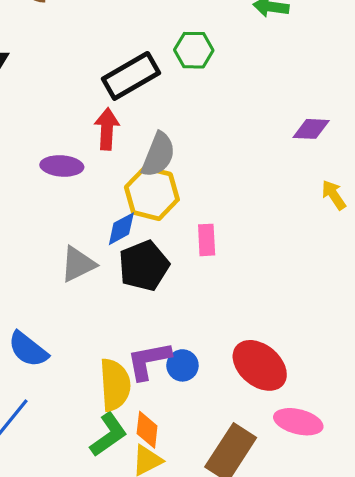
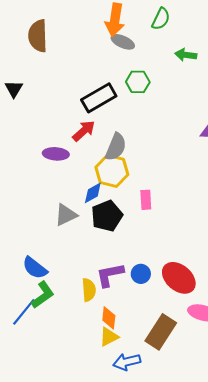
red arrow: (107, 129) -> (84, 131), turned 45
blue circle: (182, 365) -> (141, 274), moved
yellow semicircle: (115, 385) -> (89, 290), size x0.7
green L-shape: (108, 435) -> (43, 295), moved

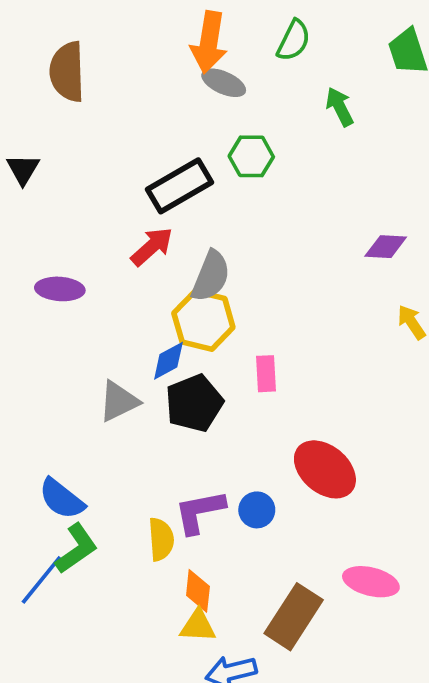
green arrow: (186, 55) -> (340, 107), turned 55
purple ellipse: (56, 154) -> (60, 289), moved
red ellipse: (179, 278) -> (325, 469), moved
yellow triangle: (109, 337) -> (198, 626), turned 30

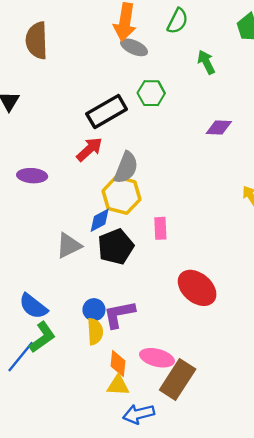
purple diamond: (386, 247) -> (219, 128), moved
blue circle: (257, 510) -> (94, 310), moved
pink ellipse: (371, 582) -> (157, 358), moved

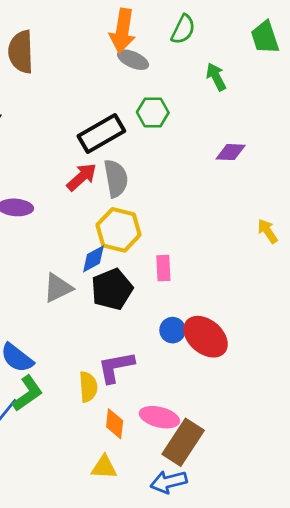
gray semicircle: (126, 168) -> (116, 178), moved, turned -32
blue circle: (94, 310) -> (173, 330), moved
yellow triangle: (118, 385) -> (104, 467), moved
blue arrow: (139, 414) -> (169, 482), moved

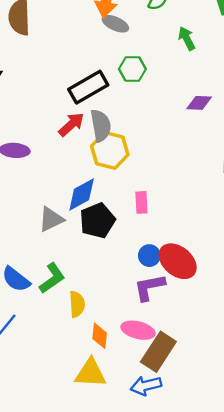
yellow hexagon: (119, 230) -> (110, 150), moved
blue diamond: (93, 259) -> (82, 195), size x1.4
purple L-shape: (116, 367) -> (149, 287), moved
green L-shape: (27, 393) -> (52, 278), moved
yellow triangle: (104, 467) -> (91, 373), size x1.4

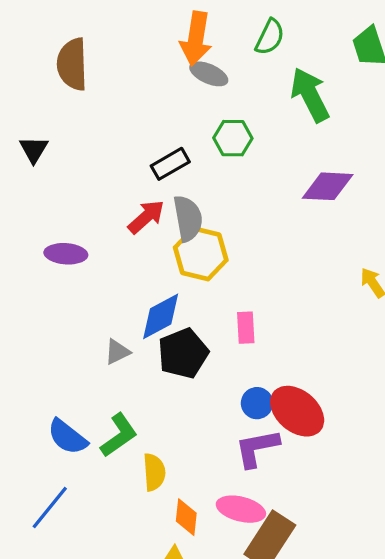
green arrow: (187, 38) -> (310, 95), size x1.6
black rectangle: (88, 87) -> (170, 164), size x0.7
purple diamond: (199, 103) -> (328, 186), size x1.4
gray triangle: (51, 219) -> (117, 352), size x0.7

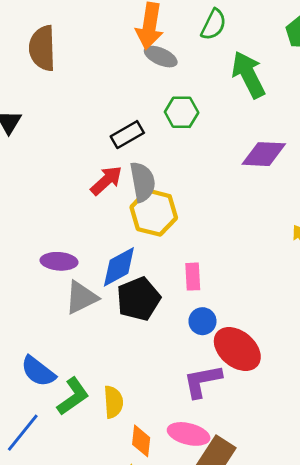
purple ellipse: (66, 254) -> (59, 261), moved
gray triangle: (117, 352) -> (81, 297), size x1.5
blue circle: (257, 403) -> (202, 321), moved
green L-shape: (119, 435) -> (73, 396), moved

